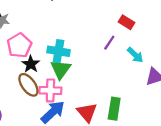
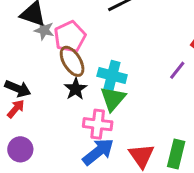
pink pentagon: (19, 45) -> (70, 37), moved
brown ellipse: (28, 85) -> (72, 61), moved

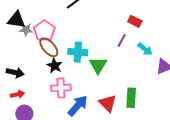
green triangle: (113, 99) -> (98, 65), moved
red arrow: (16, 109) -> (17, 94), moved, turned 48
pink cross: (98, 124) -> (61, 88), moved

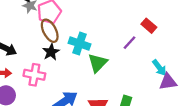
cyan arrow: (145, 49) -> (159, 68), moved
pink cross: (61, 88) -> (34, 75), moved

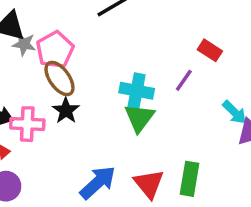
cyan cross: (80, 44) -> (137, 91), moved
pink cross: (34, 75) -> (27, 124), moved

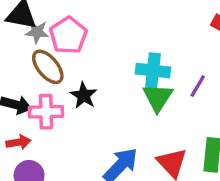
brown ellipse: (59, 78) -> (48, 67), moved
purple line: (184, 80) -> (198, 86), moved

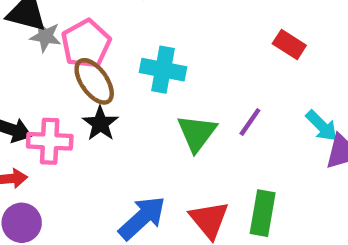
brown ellipse: (48, 67) -> (94, 81), moved
cyan cross: (153, 71) -> (163, 70), moved

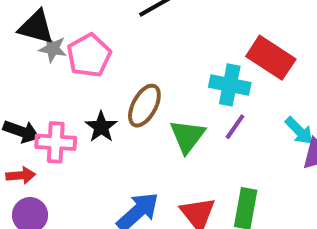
red rectangle: (289, 44) -> (271, 58), size x1.6
cyan cross: (163, 70) -> (230, 85), moved
brown ellipse: (94, 81) -> (144, 106), moved, turned 63

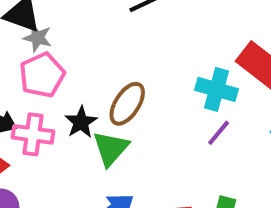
pink pentagon: (89, 55) -> (42, 75), moved
green triangle: (187, 136) -> (111, 148), moved

